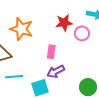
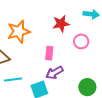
orange star: (21, 29) -> (19, 31), turned -30
pink circle: (82, 33) -> (81, 41), moved

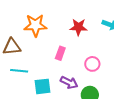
pink circle: (81, 41) -> (92, 64), moved
purple arrow: (55, 73) -> (69, 82), moved, turned -138

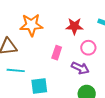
pink circle: (92, 64) -> (88, 48), moved
purple arrow: (69, 82) -> (80, 68), moved

